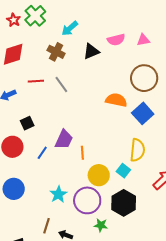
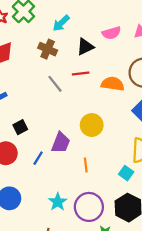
red line: (36, 81) -> (81, 73), moved
orange semicircle: (116, 100) -> (113, 84), moved
orange line: (82, 153) -> (86, 165), moved
yellow circle: (99, 175) -> (92, 125), moved

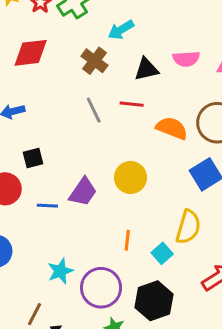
blue line: (38, 158) -> (47, 206), turned 48
orange line: (86, 165) -> (127, 240), moved

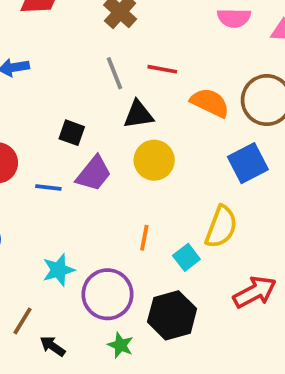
black triangle: (146, 69) -> (138, 115), moved
black square: (33, 158) -> (72, 133), moved, turned 30

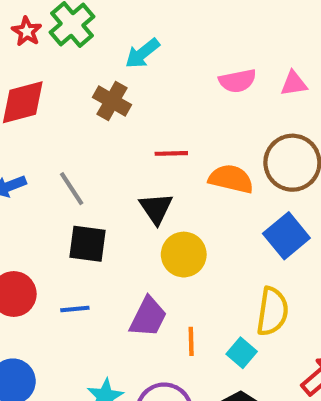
gray line: (115, 73) -> (72, 189), moved
black triangle: (138, 115) -> (156, 208), turned -44
black square: (72, 133) -> (87, 244), size x1.4
purple trapezoid: (94, 174) -> (148, 317), moved

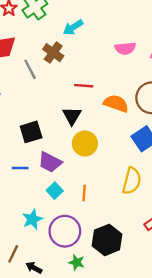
gray line: (72, 189) -> (30, 69), moved
black square: (87, 244) -> (31, 132), turned -30
purple trapezoid: (148, 317) -> (50, 162), moved, turned 85
cyan square: (242, 353) -> (55, 191), moved

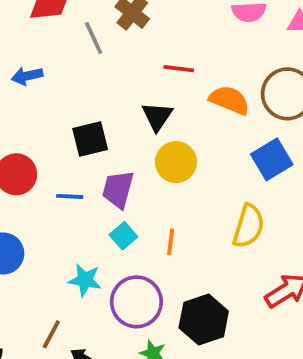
purple trapezoid: (50, 162) -> (118, 189), turned 75
cyan star: (32, 219) -> (85, 280), turned 30

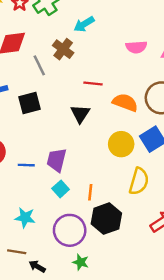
black square: (90, 139) -> (29, 103), moved
yellow circle: (176, 162) -> (121, 144), moved
cyan star: (85, 280) -> (25, 218), moved
black hexagon: (204, 319) -> (106, 219), moved
brown line: (51, 334) -> (17, 252), turned 72

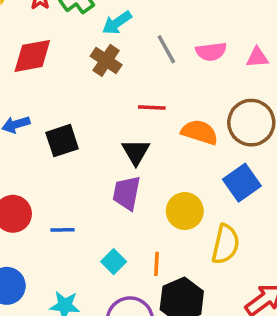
cyan arrow: (84, 24) -> (117, 23), moved
gray line: (39, 65) -> (166, 49), moved
yellow circle: (121, 144) -> (185, 211), moved
purple trapezoid: (57, 160) -> (127, 193), moved

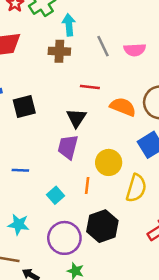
cyan arrow: (117, 23) -> (69, 25), turned 115
brown cross: (106, 60) -> (59, 51), turned -35
orange line: (157, 264) -> (87, 185), moved

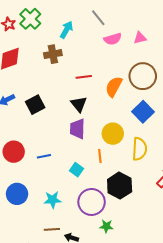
cyan arrow: (69, 25) -> (66, 30), moved, turned 48
gray line: (103, 46) -> (98, 18), moved
orange semicircle: (123, 107) -> (114, 87), turned -70

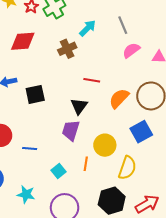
pink semicircle: (113, 39) -> (131, 50), turned 144
brown cross: (53, 54) -> (67, 49), turned -30
black hexagon: (120, 186) -> (112, 201), moved

